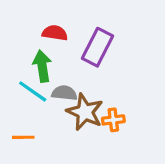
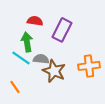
orange cross: (113, 120) -> (89, 66), moved, size x1.5
orange line: (23, 137) -> (15, 87), turned 56

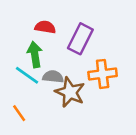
orange cross: (89, 66) -> (103, 74), moved

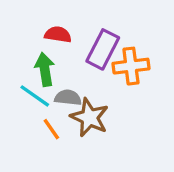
orange cross: (103, 74) -> (131, 66), moved
orange line: (19, 113) -> (51, 129), moved

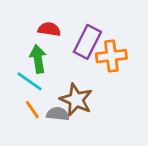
gray semicircle: (68, 98) -> (58, 114), moved
orange line: (51, 129) -> (32, 110), moved

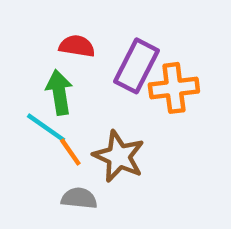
orange line: (32, 110) -> (70, 152), moved
gray semicircle: (58, 114) -> (79, 198), moved

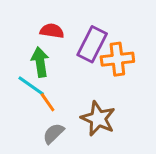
brown star: (119, 156) -> (98, 119), moved
gray semicircle: (79, 198) -> (53, 133), turned -50

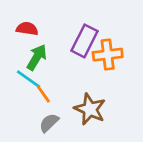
red semicircle: (52, 31) -> (27, 29), moved
green arrow: (40, 62) -> (37, 57), turned 40

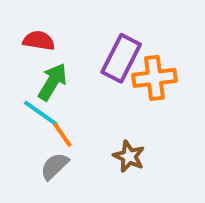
brown star: (90, 109) -> (129, 156), size x0.7
gray semicircle: (49, 123) -> (54, 166), moved

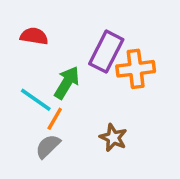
green arrow: (52, 82) -> (67, 83), moved
orange line: (62, 135) -> (55, 119), turned 65

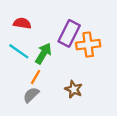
cyan line: (36, 100) -> (19, 51), moved

